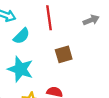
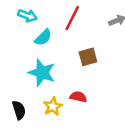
red line: (49, 18) -> (72, 18), turned 35

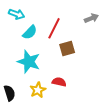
red line: (72, 18) -> (54, 28), moved

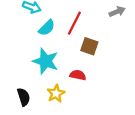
brown square: (67, 49) -> (89, 46), turned 35
red semicircle: (59, 82) -> (78, 75), moved

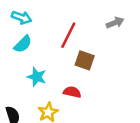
cyan semicircle: (47, 28) -> (23, 44), moved
cyan star: (46, 61) -> (37, 77), size x0.7

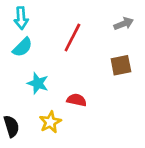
cyan arrow: (22, 18) -> (21, 18), turned 66
brown square: (85, 60) -> (121, 65), moved, turned -30

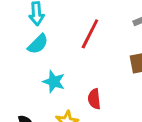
red semicircle: (77, 100) -> (94, 99), turned -108

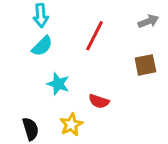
red semicircle: (94, 99) -> (99, 101), turned -66

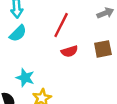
cyan star: (58, 84) -> (25, 78), moved
red semicircle: (99, 101) -> (69, 51), moved, turned -35

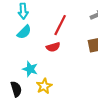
red semicircle: (69, 51) -> (53, 47), moved

